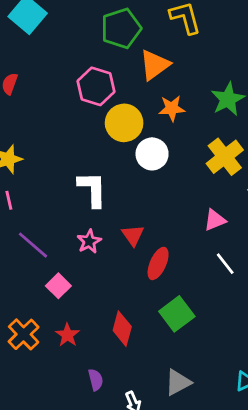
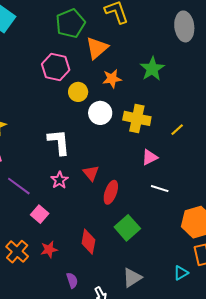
yellow circle: (124, 123) -> (78, 92), size x0.7
yellow cross: (225, 157) -> (137, 118), moved, turned -36
white line: (225, 264) -> (160, 189), turned -30
red star: (67, 335) -> (49, 249), turned 30

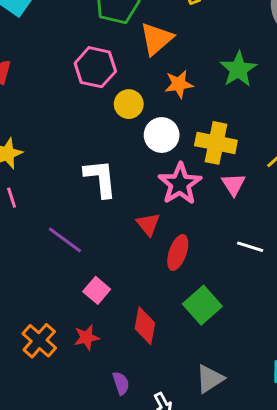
pink triangle: (150, 157) -> (234, 184), moved, turned -36
pink star: (59, 180) -> (180, 184), moved, size x1.6
purple line: (19, 186) -> (65, 240), moved
pink square: (40, 214) -> (97, 290), moved

